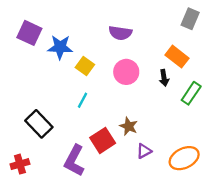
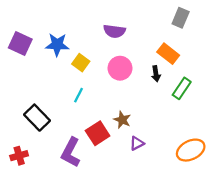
purple square: (29, 33) -> (20, 44), moved
orange ellipse: (184, 158) -> (191, 150), moved

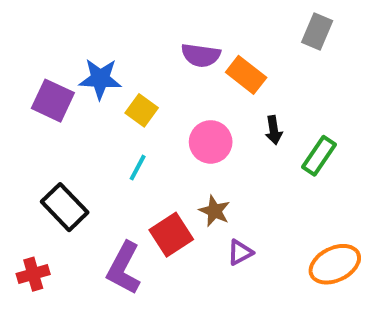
purple square: (20, 44) -> (53, 101), moved
orange rectangle: (168, 54) -> (246, 75), moved
pink circle: (120, 68) -> (211, 142), moved

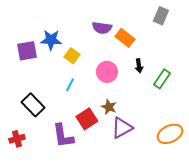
purple square: (53, 101) -> (27, 51), turned -35
purple triangle: (240, 252) -> (122, 128), size x1.6
purple L-shape: (124, 268) -> (63, 136), turned -36

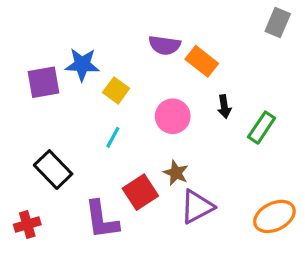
gray rectangle: (161, 16) -> (278, 23), moved

